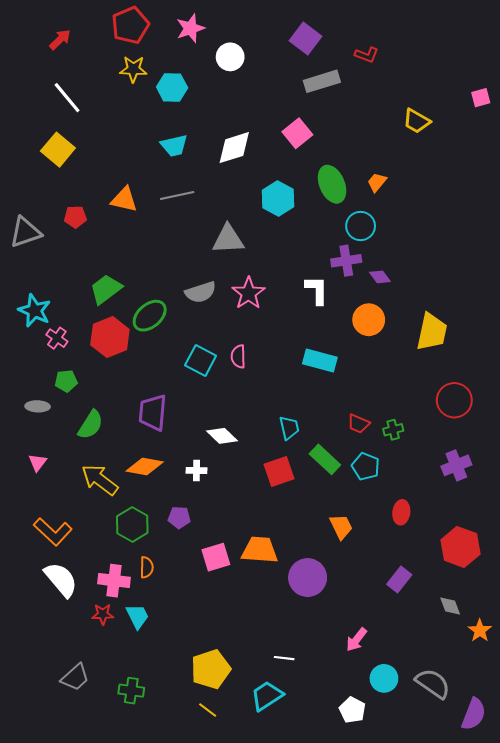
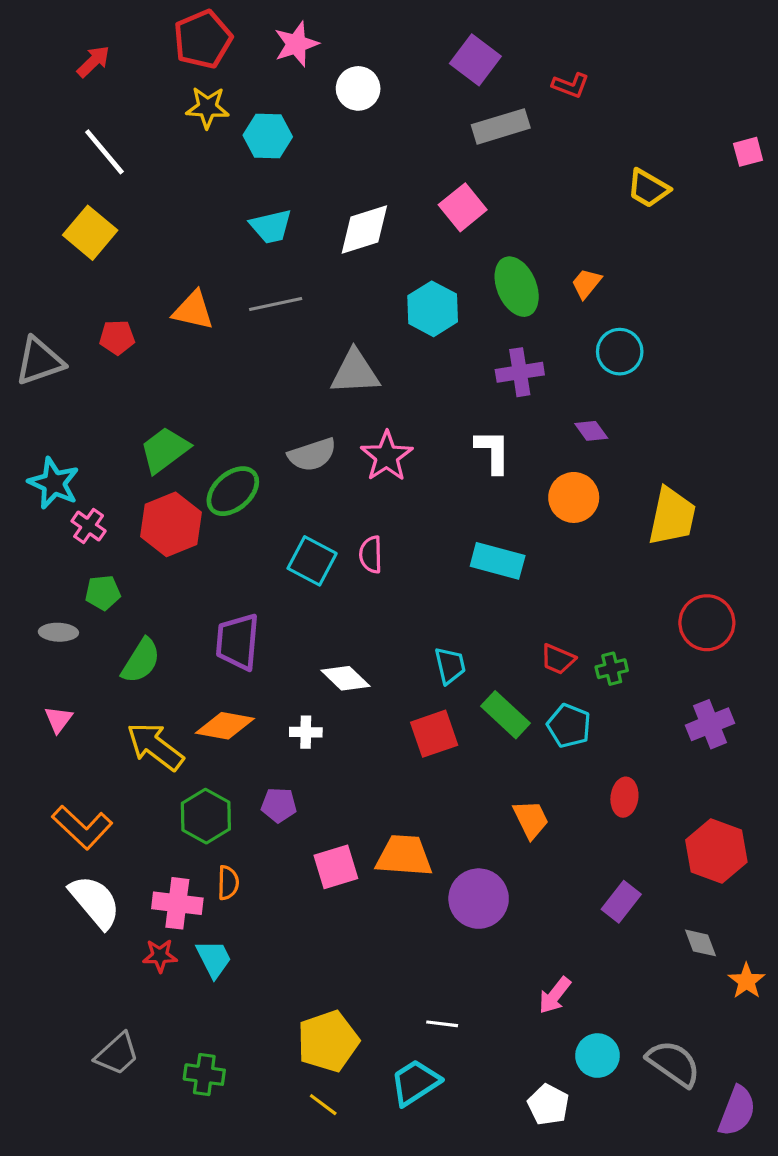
cyan circle: (361, 226) -> (620, 352), moved
purple cross: (346, 261) -> (520, 372), moved

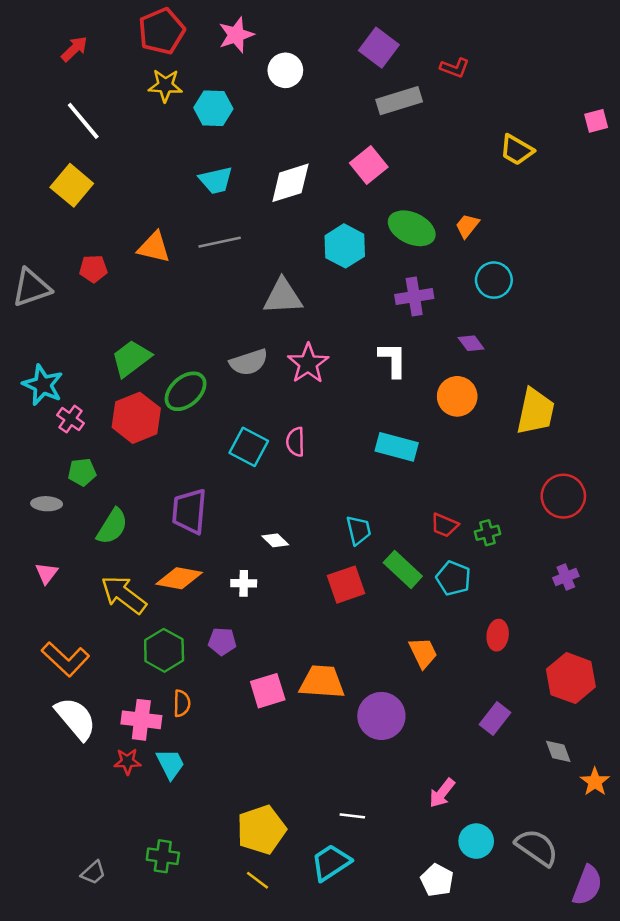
green ellipse: (517, 287) -> (412, 228), turned -42
white diamond: (345, 678) -> (275, 540), size x0.7
purple cross: (710, 724) -> (566, 577), size x0.7
gray trapezoid: (117, 1054) -> (93, 873), moved, size x0.7

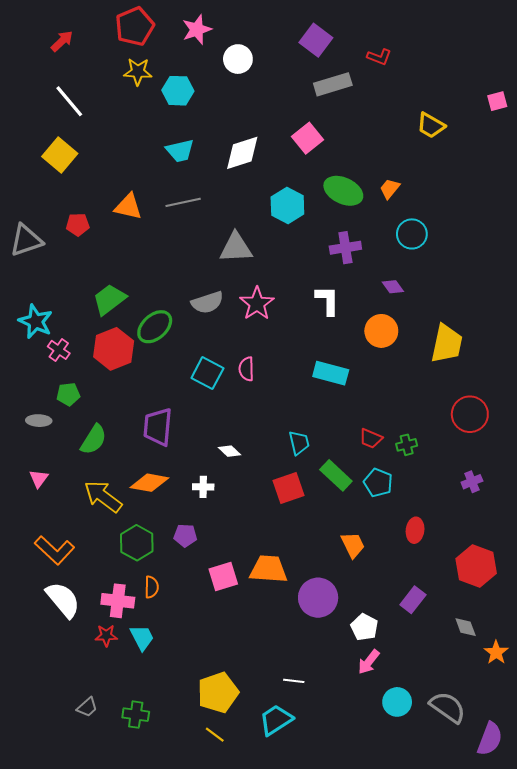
gray trapezoid: (93, 873) -> (87, 707), moved
white pentagon: (437, 880) -> (364, 627), moved

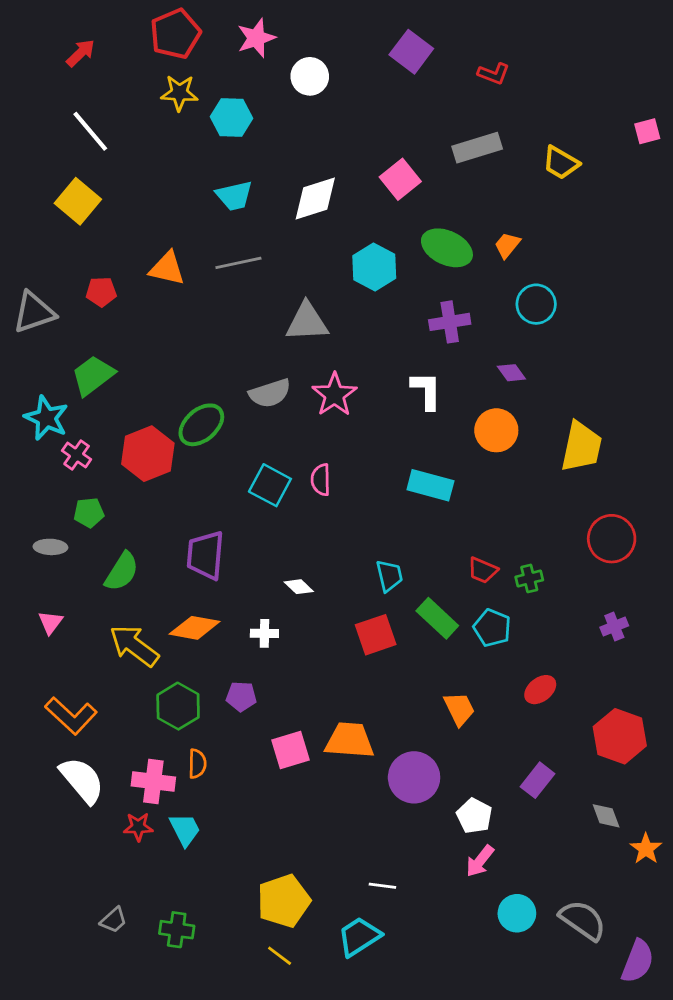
gray rectangle: (333, 84) -> (477, 148), moved
green trapezoid: (109, 299) -> (93, 375), moved
red ellipse: (415, 530) -> (540, 690), turned 45

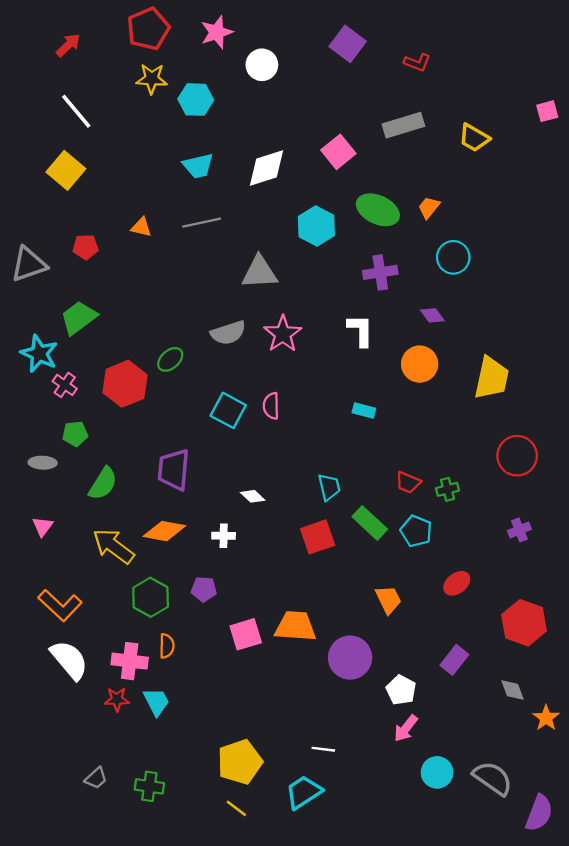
orange triangle: (167, 268) -> (141, 227), size x0.7
green ellipse: (201, 425) -> (170, 359), size x0.7
cyan rectangle: (430, 485) -> (364, 410), size x0.6

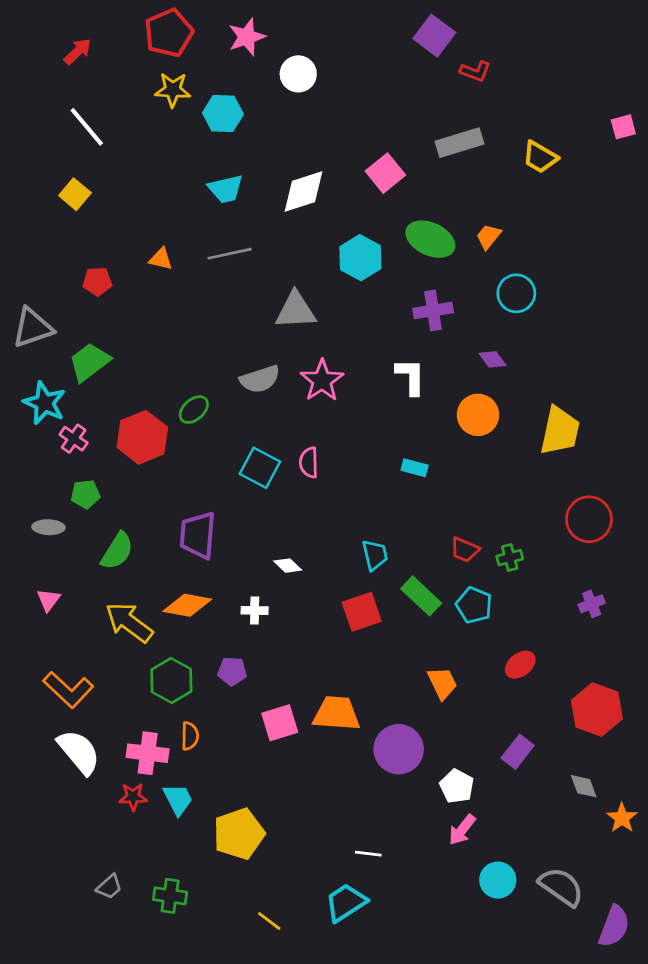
purple square: (348, 44) -> (434, 36), moved
yellow square: (66, 170) -> (75, 194), size x0.7
gray triangle: (29, 264) -> (33, 328), moved
yellow pentagon: (240, 762) -> (239, 834), moved

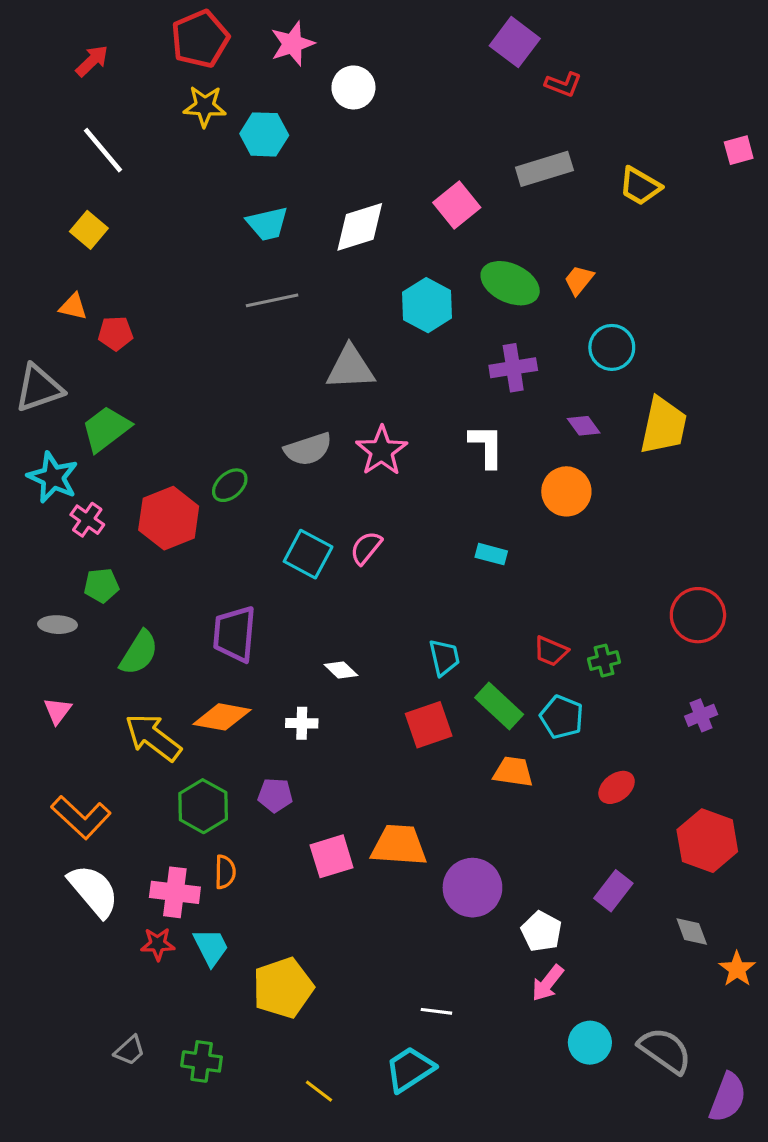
orange triangle: (161, 259) -> (73, 307), moved
yellow trapezoid: (560, 431) -> (663, 426), moved
pink semicircle: (309, 462) -> (366, 548), turned 40
orange trapezoid: (442, 683) -> (513, 772), moved, turned -56

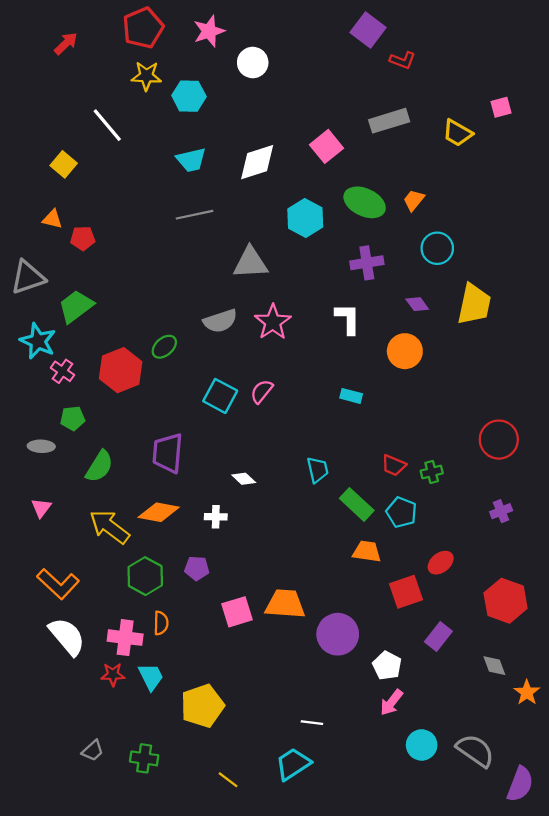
white line: (103, 150) -> (107, 125), moved
pink square: (739, 150) -> (501, 107), moved
red square: (429, 725) -> (406, 592), moved

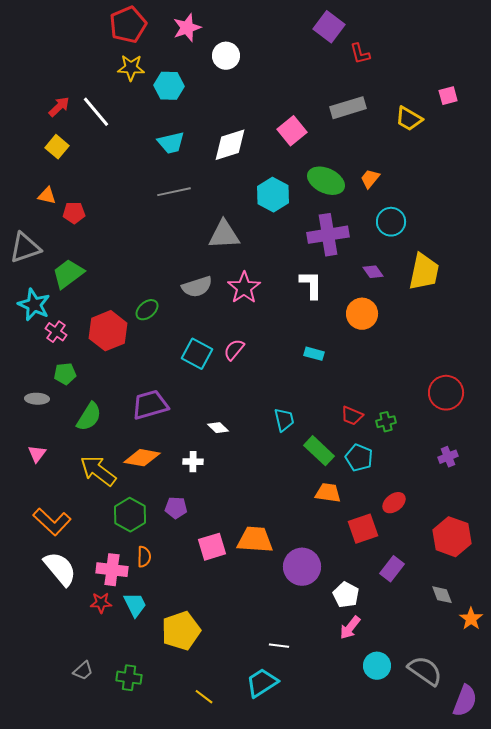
red arrow: (66, 43) -> (59, 107), moved
red L-shape: (403, 60) -> (360, 54), turned 55
purple cross: (367, 263) -> (328, 235), size x1.4
purple trapezoid: (168, 453) -> (150, 405), turned 69

